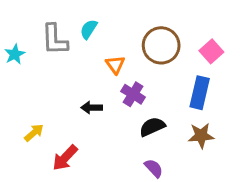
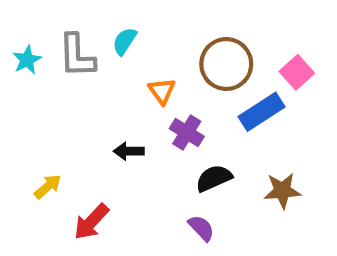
cyan star: (15, 54) -> (27, 60), moved
blue rectangle: (200, 93) -> (262, 112), moved, turned 44
purple semicircle: (154, 168) -> (201, 228), moved

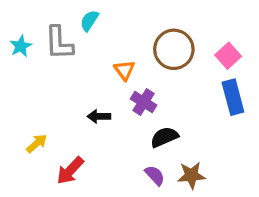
cyan semicircle: (125, 41) -> (89, 21), moved
blue rectangle: (262, 112) -> (233, 97), moved, turned -72
brown star: (282, 191) -> (191, 175), moved

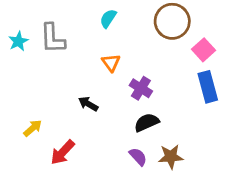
cyan semicircle: (89, 21) -> (108, 18), moved
brown circle: (174, 49) -> (172, 21), moved
purple cross: (144, 102) -> (141, 88), moved
black arrow: (99, 116) -> (88, 104), turned 30

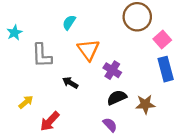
cyan semicircle: (108, 18) -> (69, 22), moved
gray L-shape: (53, 38) -> (42, 55), moved
orange triangle: (111, 63) -> (88, 50), size x1.5
brown star: (171, 157) -> (145, 104), moved

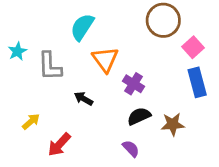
cyan semicircle: (69, 22) -> (82, 27), size x1.5
cyan star: (15, 33) -> (17, 51), moved

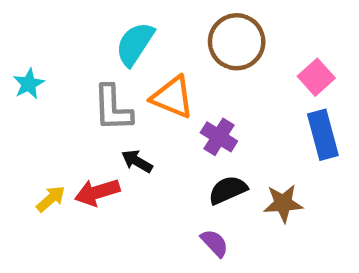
brown circle: (163, 20) -> (237, 42), moved
orange triangle: (105, 59) -> (172, 97), turned -32
gray L-shape: (50, 66) -> (113, 108), moved
red arrow: (59, 145) -> (97, 192), moved, turned 30

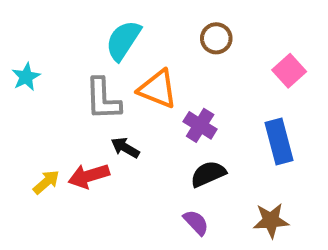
brown circle: (237, 42) -> (216, 38), size x0.6
blue rectangle: (323, 135) -> (279, 142), moved
brown star: (283, 203) -> (271, 220), moved

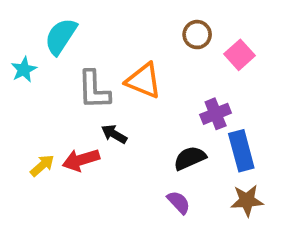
cyan semicircle: (123, 40) -> (61, 36), moved
pink square: (289, 71) -> (240, 55), moved
purple cross: (200, 125) -> (216, 114), moved, turned 36
blue rectangle: (279, 142) -> (241, 151), moved

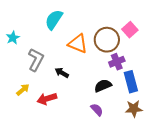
brown circle: (197, 35) -> (107, 40), moved, size x1.6
cyan semicircle: (61, 36) -> (54, 20), moved
gray L-shape: (94, 90) -> (36, 60), moved, turned -150
red arrow: (81, 160) -> (47, 99), moved

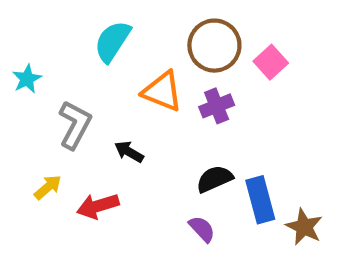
brown circle: (107, 40) -> (214, 46), moved
purple cross: (117, 62) -> (217, 106), moved
blue rectangle: (131, 82) -> (260, 200), moved
brown star: (134, 109) -> (304, 227), moved, turned 30

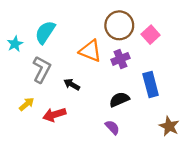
cyan semicircle: (112, 41) -> (45, 32), moved
blue rectangle: (260, 200) -> (151, 84), moved

